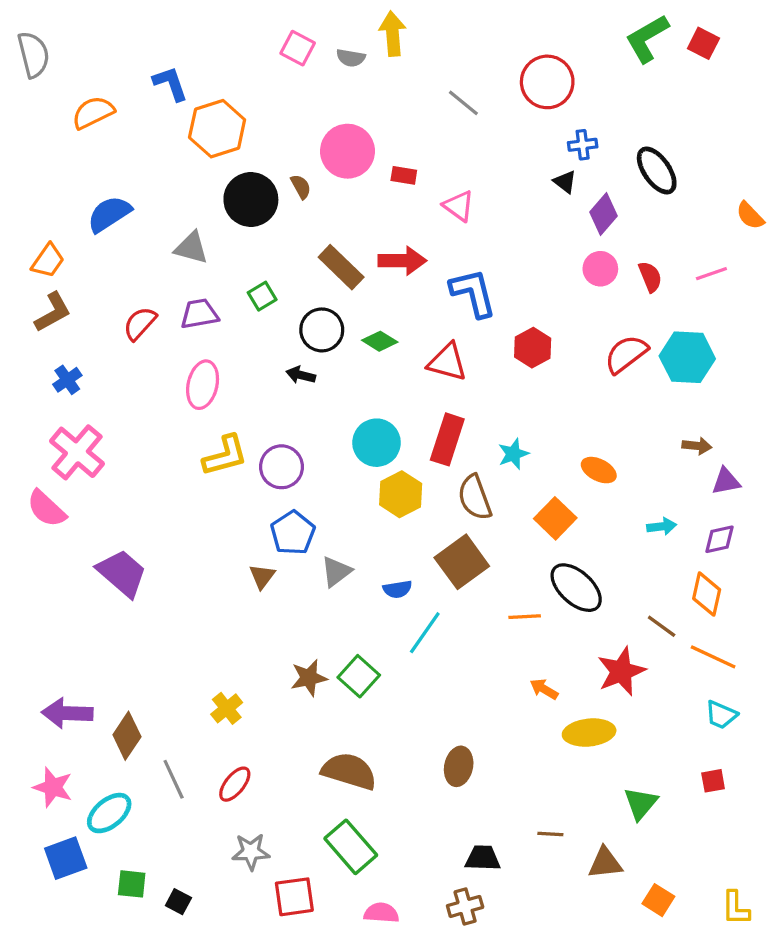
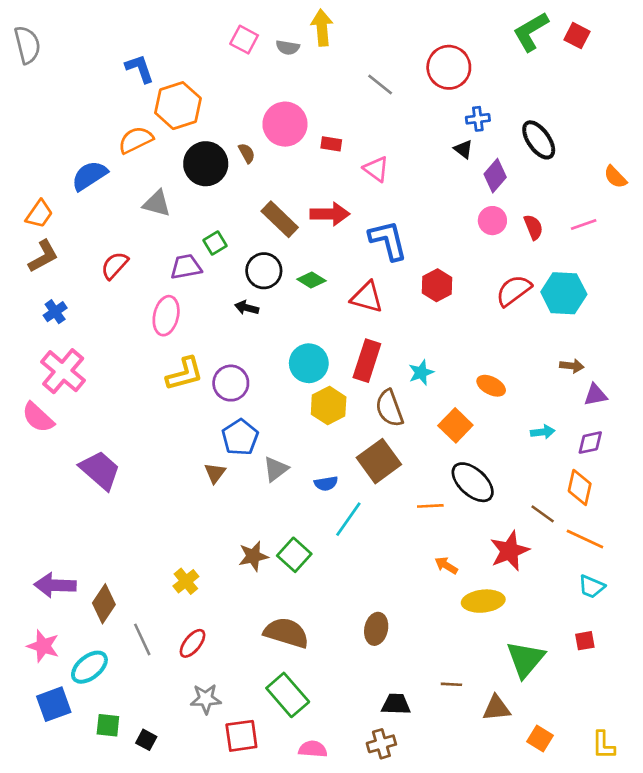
orange semicircle: (93, 113) -> (136, 140), moved
purple trapezoid: (199, 314) -> (186, 267), moved
green triangle: (641, 803) -> (525, 659), size x1.4

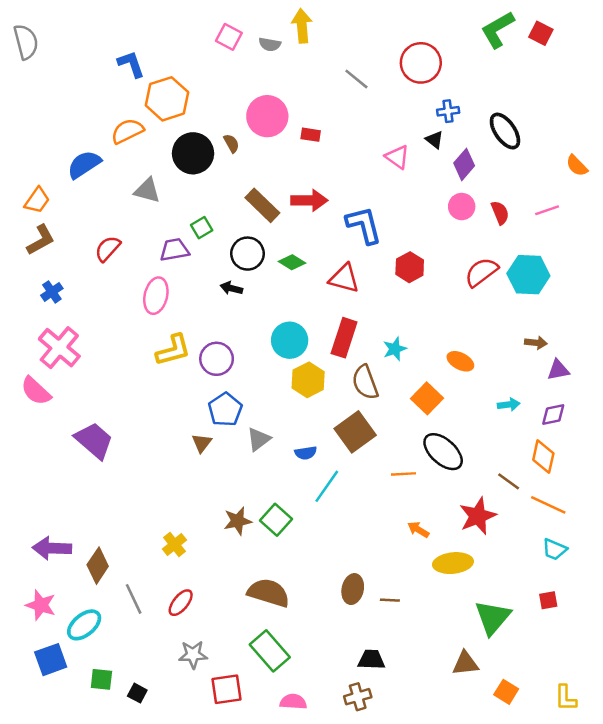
pink triangle: (376, 169) -> (397, 157), moved
brown line: (451, 684) -> (390, 600), moved

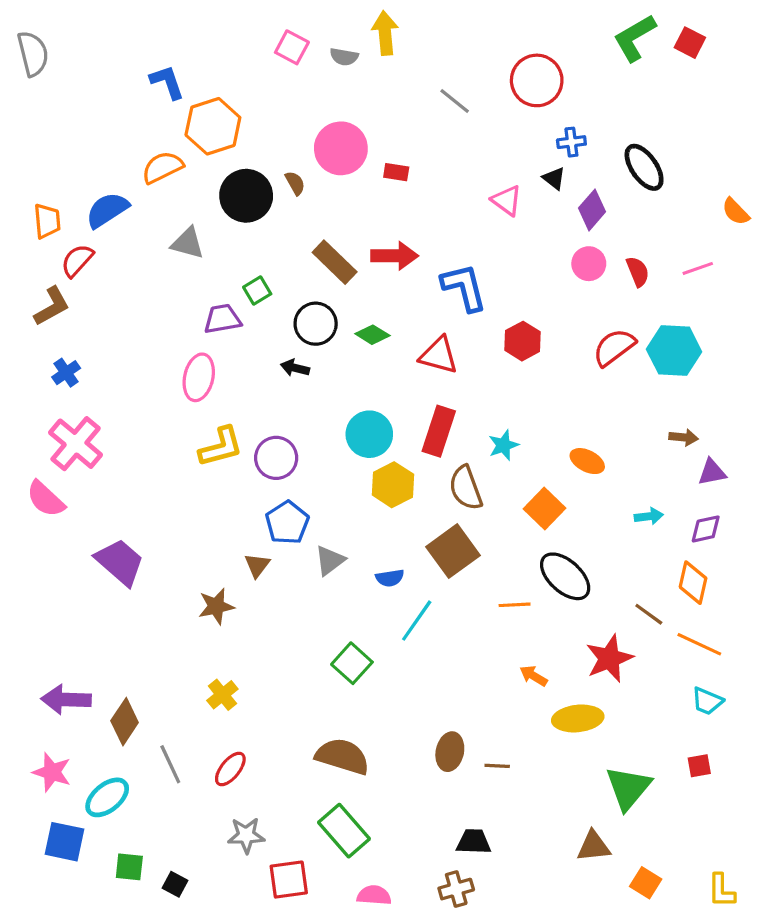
orange trapezoid: (37, 200) -> (47, 221), moved, turned -40
red semicircle: (108, 249) -> (77, 260), moved
brown star: (238, 521) -> (216, 606), moved
blue square: (51, 660) -> (65, 842), turned 32

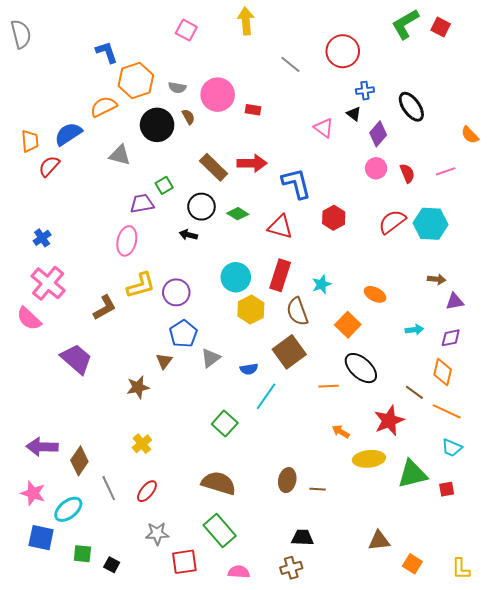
gray semicircle: (344, 57) -> (177, 88), moved
brown L-shape: (52, 306) -> (105, 308), moved
green triangle: (628, 788) -> (412, 474), moved, turned 36

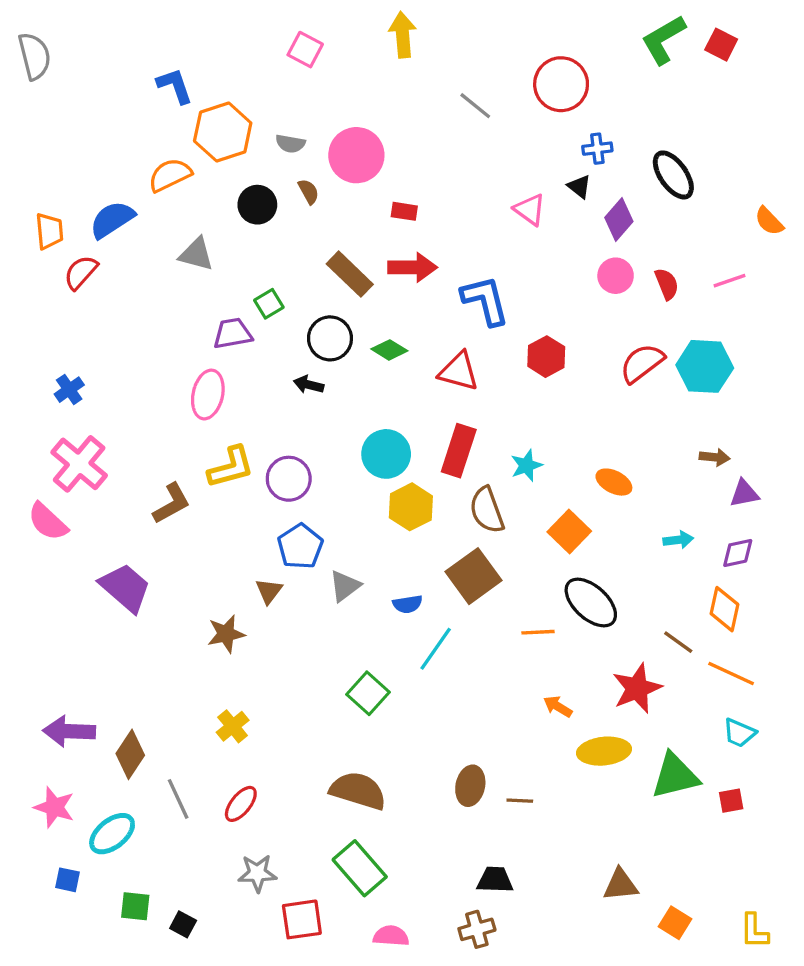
red rectangle: (253, 110) -> (404, 211), moved
black circle: (157, 125) -> (257, 205), size x0.7
blue square: (41, 538) -> (68, 880), size x0.6

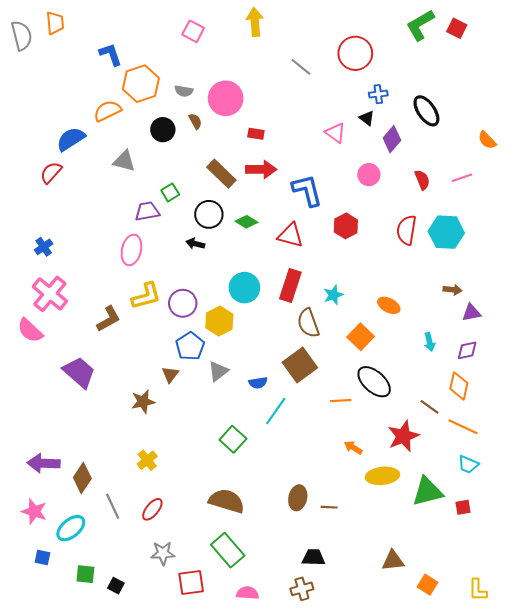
orange trapezoid: (49, 231) -> (55, 23), moved
pink circle: (616, 276) -> (369, 175), moved
red semicircle: (642, 363) -> (407, 230), turned -44
yellow hexagon: (411, 507) -> (219, 321), moved
cyan arrow: (678, 540) -> (430, 342), turned 84

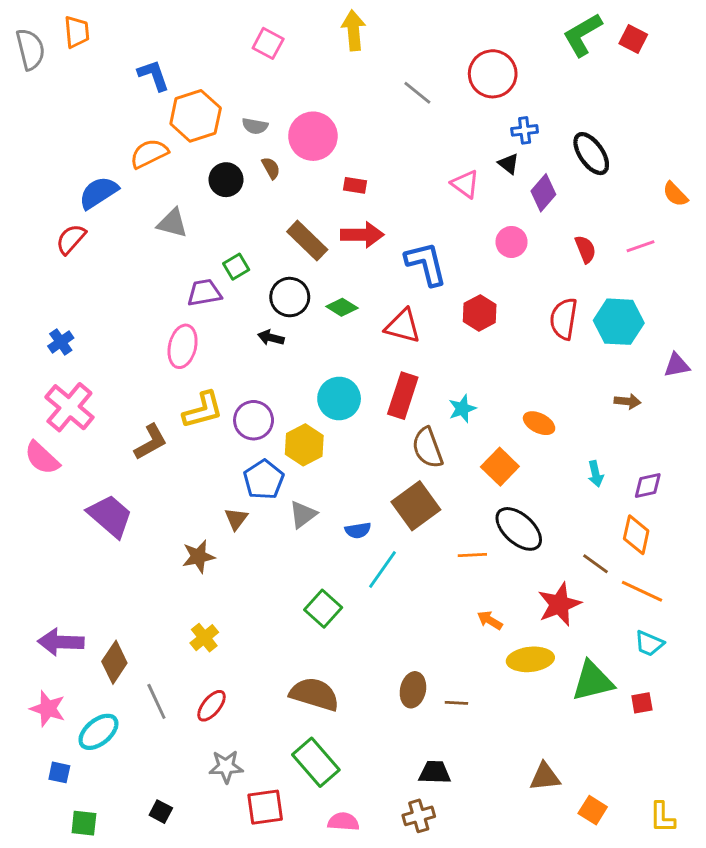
purple triangle: (471, 313) -> (677, 365), moved
green square: (85, 574) -> (84, 823), moved

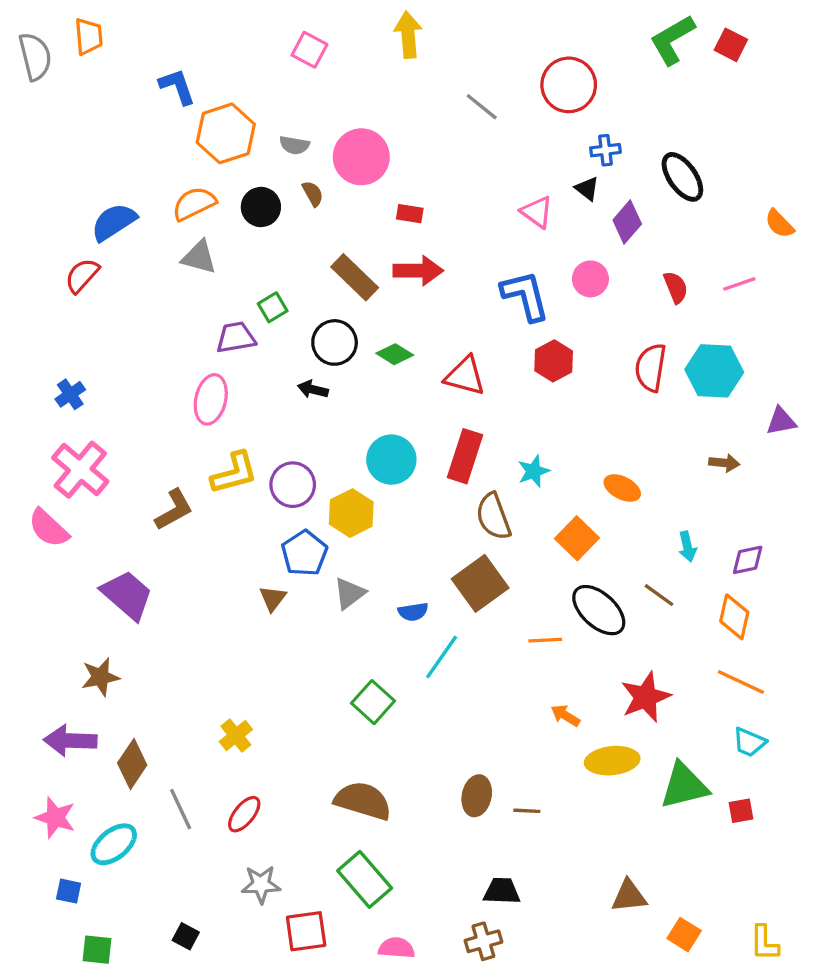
orange semicircle: (149, 154) -> (194, 204), moved
blue L-shape: (426, 264) -> (525, 296), moved
brown star: (198, 556) -> (100, 677), moved
brown line: (596, 564) -> (659, 595), moved

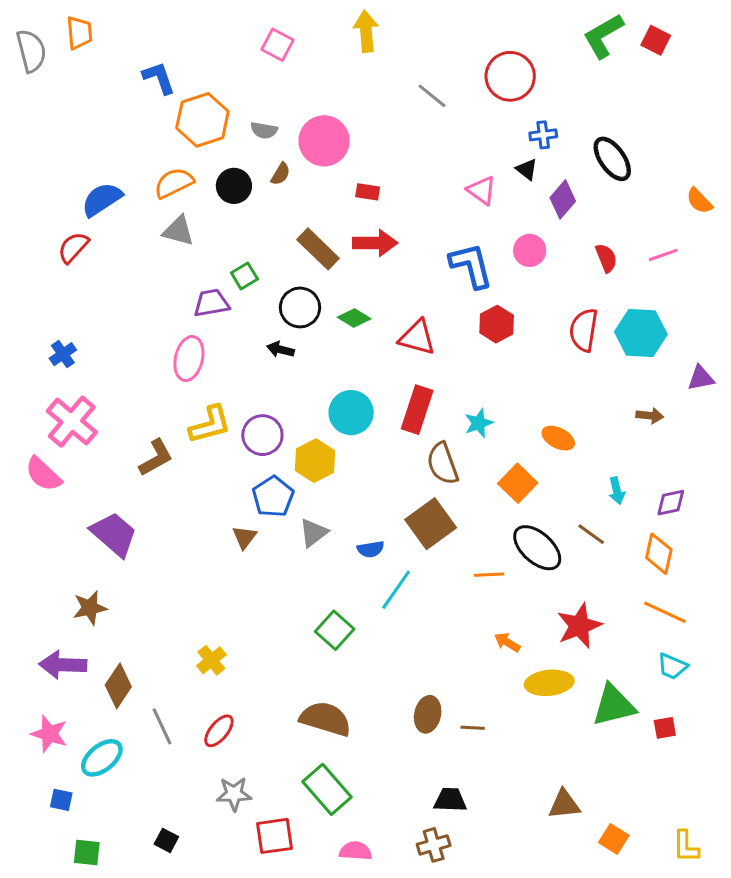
brown semicircle: (313, 194) -> (280, 174), turned 60

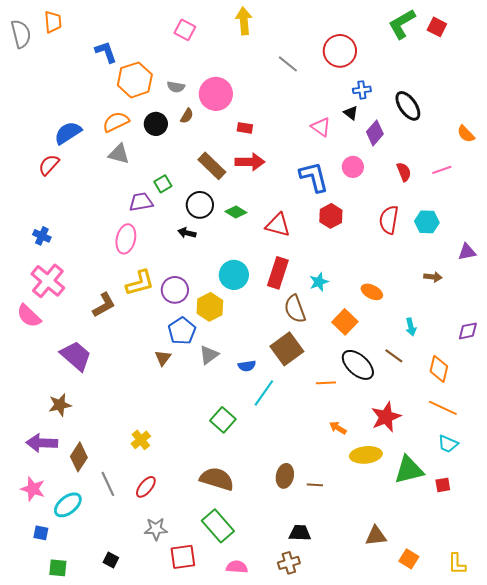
cyan hexagon: (641, 333) -> (427, 222), size x0.7
blue cross: (63, 354) -> (42, 236), turned -30
purple diamond: (671, 503) -> (468, 331), moved

